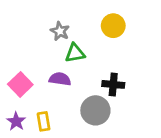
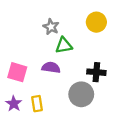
pink square: (20, 84) -> (17, 72), turned -30

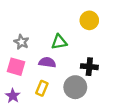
gray star: (51, 27) -> (21, 42), moved
yellow rectangle: (37, 104) -> (42, 88), moved, turned 32

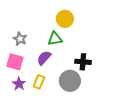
yellow circle: (89, 20) -> (65, 19), moved
purple semicircle: (47, 62) -> (44, 58), turned -56
purple star: (13, 96) -> (19, 84), moved

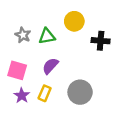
gray star: (20, 39) -> (23, 35), moved
green triangle: (55, 39) -> (47, 36), moved
black cross: (83, 62) -> (101, 41), moved

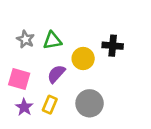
yellow circle: (74, 21) -> (83, 59), moved

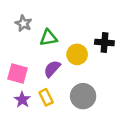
gray star: (25, 39) -> (23, 23), moved
yellow rectangle: (50, 105) -> (46, 97), turned -49

